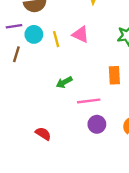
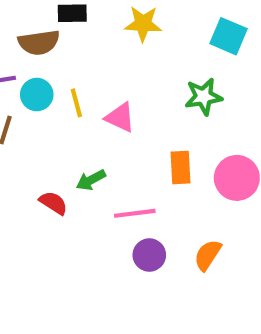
pink triangle: (81, 34) -> (120, 117), moved
red semicircle: (43, 134) -> (53, 203), moved

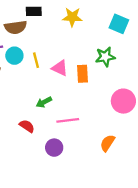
orange rectangle: (181, 167) -> (83, 74), moved
red semicircle: (53, 203) -> (27, 126), moved
purple circle: (149, 255) -> (54, 148), moved

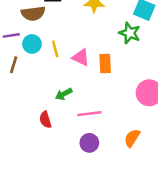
green star: (105, 57) -> (130, 33), moved, turned 30
red semicircle: (27, 126) -> (45, 120), turned -140
purple circle: (54, 148) -> (89, 143), moved

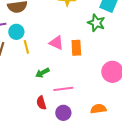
yellow line: (55, 49) -> (26, 47), moved
red semicircle: (45, 120) -> (41, 103), moved
orange semicircle: (132, 138) -> (98, 109), turned 49

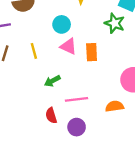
cyan circle: (16, 32) -> (62, 24), moved
orange semicircle: (98, 109) -> (115, 106), moved

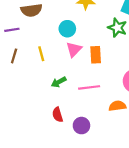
pink triangle: (68, 46) -> (74, 49), turned 49
pink line: (77, 99) -> (89, 87), moved

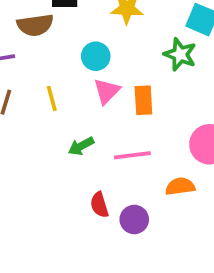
red semicircle: (58, 115) -> (99, 205), moved
purple circle: (81, 126) -> (134, 219), moved

